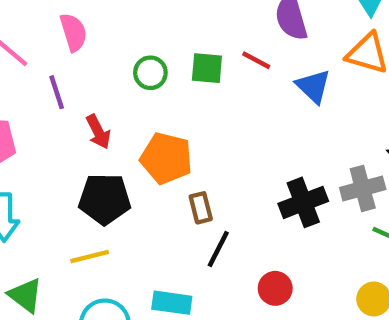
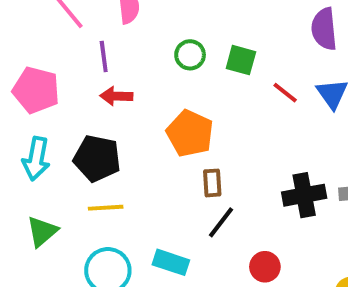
red line: (256, 60) -> (285, 93), moved
red arrow: (98, 132) -> (116, 96), moved, turned 108
black pentagon: (105, 199) -> (97, 158), moved
green triangle: (25, 295) -> (42, 231), turned 32

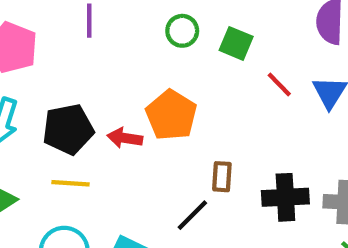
red arrow: (116, 96) -> (125, 138), moved
black pentagon: (97, 158) -> (68, 129), turned -30
brown rectangle: (212, 183) -> (222, 177), moved

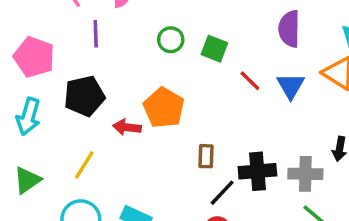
black pentagon: (68, 129) -> (84, 96), moved
yellow line: (70, 183) -> (84, 165), turned -60
black line: (192, 215) -> (222, 193), moved

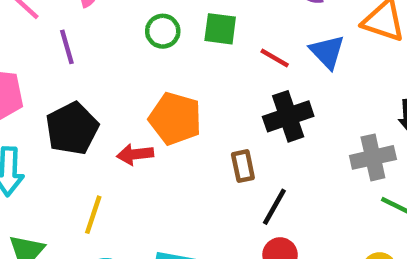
black cross: (257, 171) -> (288, 116), moved

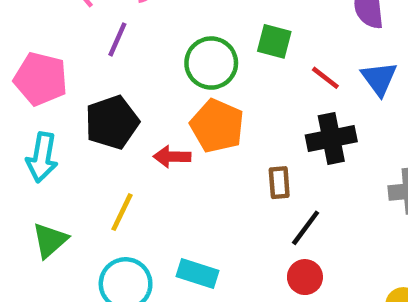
green circle: (163, 31) -> (211, 63), moved, size x1.5
purple line: (67, 47) -> (117, 39), turned 32

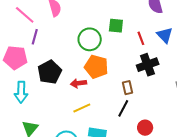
purple line: (117, 39) -> (35, 37), moved
red line: (325, 78) -> (141, 38), turned 40
yellow line: (122, 212) -> (82, 108), moved, turned 48
black line: (306, 228) -> (123, 108), moved

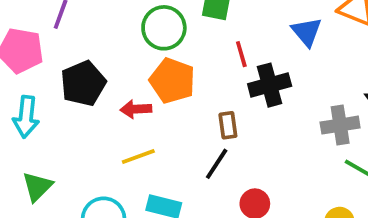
red line: (141, 38) -> (241, 54), moved

